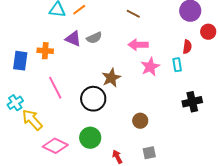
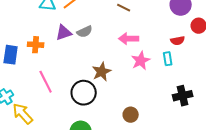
purple triangle: (73, 39) -> (64, 33), turned -42
red semicircle: (187, 47) -> (178, 41), turned 72

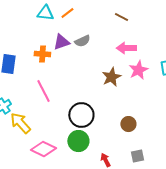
orange cross: (36, 45) -> (42, 54), moved
brown star: (102, 72) -> (111, 77), moved
black circle: (84, 93) -> (81, 115), moved

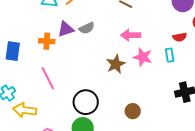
pink star: (138, 70) -> (143, 57), turned -30
yellow arrow: (20, 123) -> (25, 110), turned -40

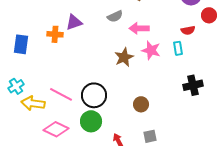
gray semicircle: (87, 28) -> (115, 16), moved
pink line: (48, 78) -> (61, 94), moved, turned -35

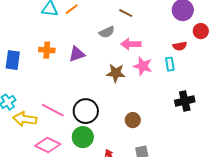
purple triangle: (74, 22) -> (77, 54), moved
brown star: (124, 57) -> (116, 73), turned 30

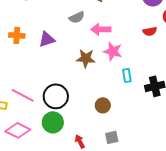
cyan rectangle: (170, 64) -> (127, 75), moved

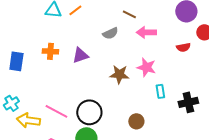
pink arrow: (101, 29) -> (146, 32), moved

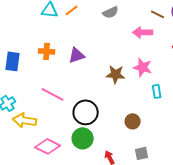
brown line: (129, 14) -> (158, 14), moved
gray semicircle: (110, 33) -> (111, 12), moved
pink line: (56, 111) -> (53, 94), moved

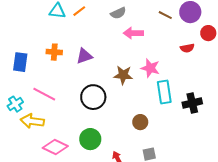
pink arrow: (143, 32) -> (133, 33), moved
cyan rectangle: (157, 91) -> (164, 92), size x1.6
pink line: (53, 94) -> (44, 94), moved
black circle: (86, 112) -> (93, 97), moved

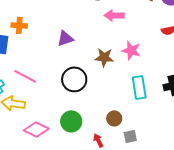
orange cross: (54, 52) -> (19, 25), moved
cyan rectangle: (164, 92) -> (139, 87), moved
brown circle: (140, 122) -> (114, 118), moved

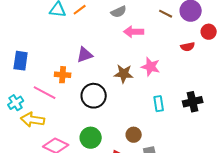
orange cross: (19, 25) -> (63, 75), moved
cyan rectangle: (139, 87) -> (159, 104), size x0.7

